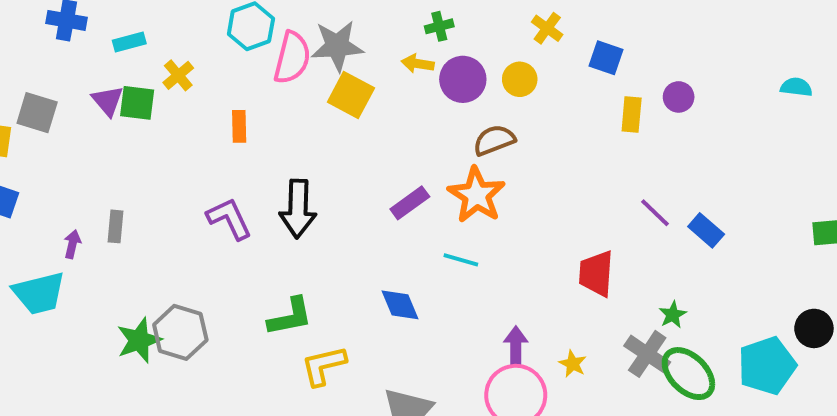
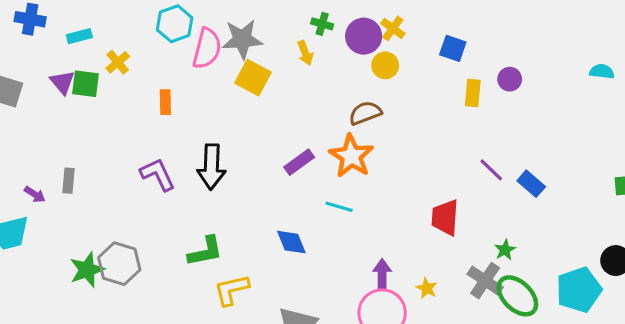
green cross: (439, 26) -> (322, 24), turned 30
yellow cross: (547, 28) -> (393, 28), moved
yellow arrow: (418, 64) -> (305, 53), turned -120
purple circle: (463, 79) -> (364, 36), moved
purple arrow: (72, 244) -> (35, 194), turned 110

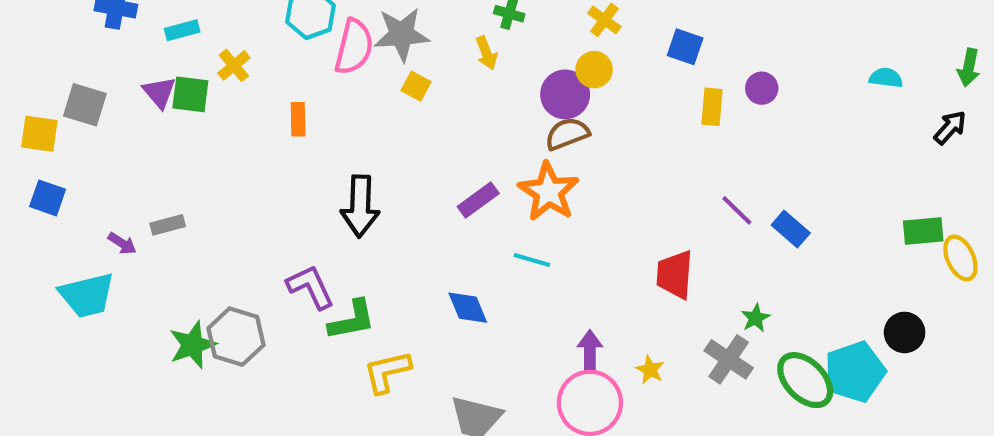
purple circle: (364, 36) -> (565, 94), moved
yellow square: (253, 78) -> (416, 86), size x0.6
purple L-shape: (158, 174) -> (310, 287), moved
gray rectangle: (69, 181) -> (168, 225), turned 70
green ellipse: (517, 296) -> (805, 380), moved

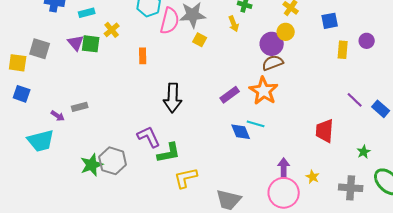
blue square: (685, 47) -> (330, 21), turned -30
blue diamond: (468, 308) -> (241, 132), moved
gray cross: (729, 359) -> (351, 188), moved, turned -30

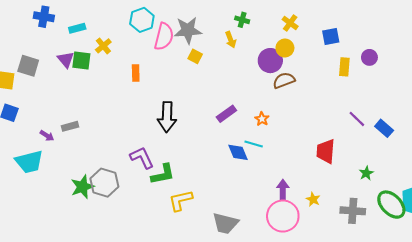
brown semicircle: (273, 63) -> (284, 80), moved
orange star: (264, 91) -> (262, 119), moved, size x0.5

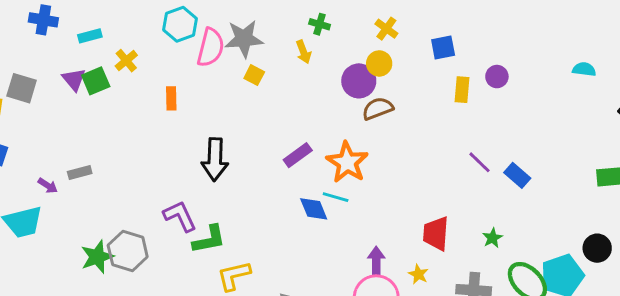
green square: (81, 61) -> (96, 81), turned -30
orange star: (262, 119) -> (347, 162), size x2.0
red trapezoid: (326, 151) -> (436, 234), moved

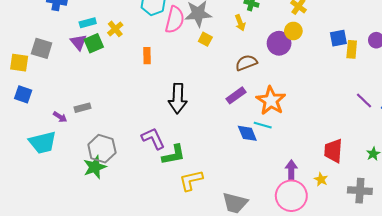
cyan rectangle: (90, 36) -> (88, 23), moved
blue square: (443, 47) -> (338, 38), moved
brown semicircle: (378, 109) -> (246, 63), moved
gray hexagon: (128, 251) -> (102, 149), moved

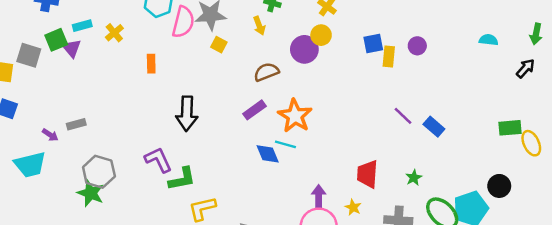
green square: (94, 43) -> (56, 40), moved
green star: (95, 167) -> (91, 193), turned -30

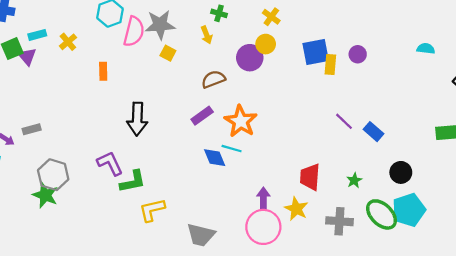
blue square: (373, 43) -> (316, 52), size x1.4
black circle: (499, 186) -> (401, 172), moved
yellow star: (353, 207) -> (296, 209), size x1.5

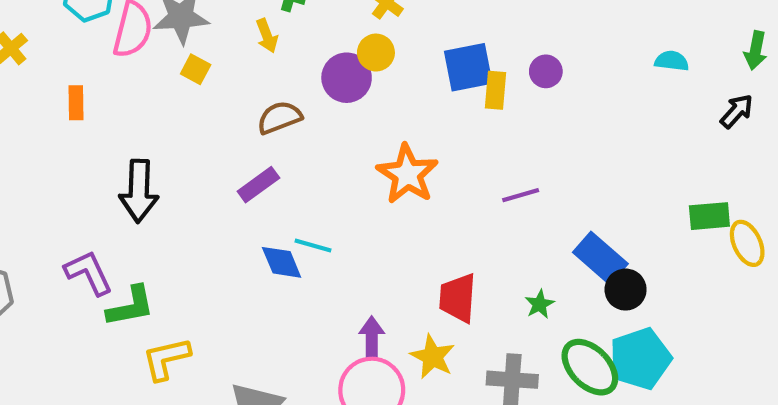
orange star: (241, 121) -> (407, 174), moved
purple line: (344, 121) -> (521, 195), turned -60
blue rectangle: (374, 132) -> (600, 258), moved, size x1.4

